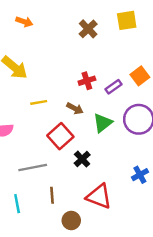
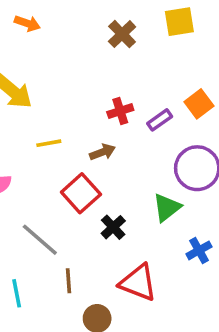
brown arrow: (75, 108) -> (102, 152), turned -49
green triangle: (103, 123) -> (167, 208), moved
gray line: (33, 167) -> (40, 240), turned 52

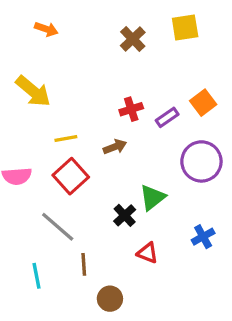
red square: (81, 193) -> (71, 176), moved
green triangle: (167, 208) -> (152, 197), moved
red triangle: (138, 283) -> (148, 253), moved, size x0.6

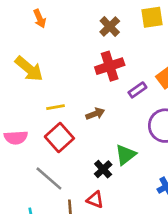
orange arrow: (46, 29) -> (40, 19), turned 48
red cross: (131, 109) -> (110, 66), moved, size x1.5
red triangle: (148, 253) -> (95, 200), moved

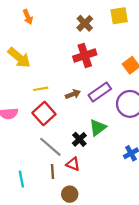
purple rectangle: (137, 90) -> (100, 92), moved, size x1.5
gray line: (49, 178) -> (50, 147), moved

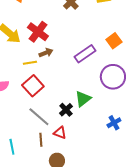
red cross: (85, 56) -> (38, 32), moved, turned -35
purple rectangle: (100, 92) -> (85, 54), moved
brown arrow: (73, 94) -> (46, 53), moved

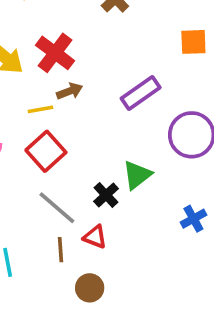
orange square: (114, 41) -> (193, 42), moved, turned 35

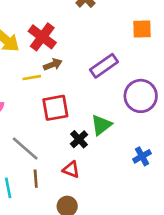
red square: (46, 151) -> (55, 108), moved, turned 32
gray line: (57, 208) -> (25, 148), moved
brown line: (60, 250) -> (36, 179), moved

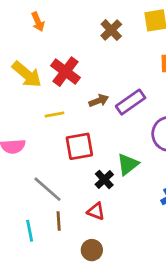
brown arrow: (53, 64) -> (99, 101), moved

